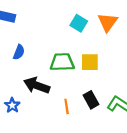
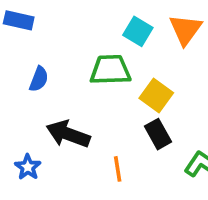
green trapezoid: (62, 62) -> (110, 70), moved
yellow square: (90, 62) -> (156, 96), turned 36
black rectangle: (91, 100) -> (158, 134), moved

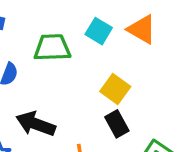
orange triangle: (186, 30) -> (142, 29), turned -36
green trapezoid: (110, 70) -> (52, 48), moved

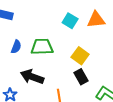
orange triangle: (142, 29) -> (96, 20), turned -36
green trapezoid: (52, 48) -> (42, 47), moved

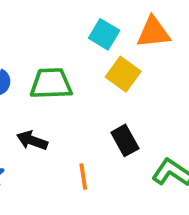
yellow square: (80, 56) -> (123, 74), moved
black arrow: (32, 77) -> (32, 140), size x0.7

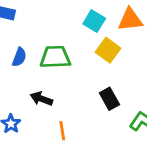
orange line: (83, 176) -> (62, 131), moved

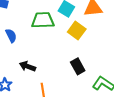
blue semicircle: (19, 57) -> (11, 36), turned -48
green trapezoid: (55, 57) -> (43, 20), moved

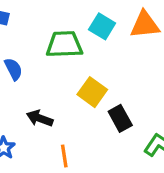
yellow square: (77, 30) -> (92, 92), moved

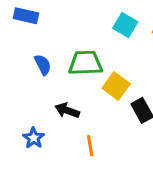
green trapezoid: (64, 44) -> (86, 63), moved

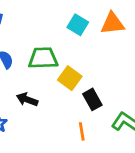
orange line: (90, 146) -> (82, 131), moved

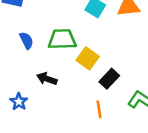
black rectangle: (92, 99) -> (109, 79), turned 72

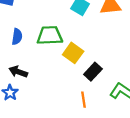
blue semicircle: (26, 41) -> (17, 37), turned 35
black arrow: (47, 79) -> (18, 72), moved

